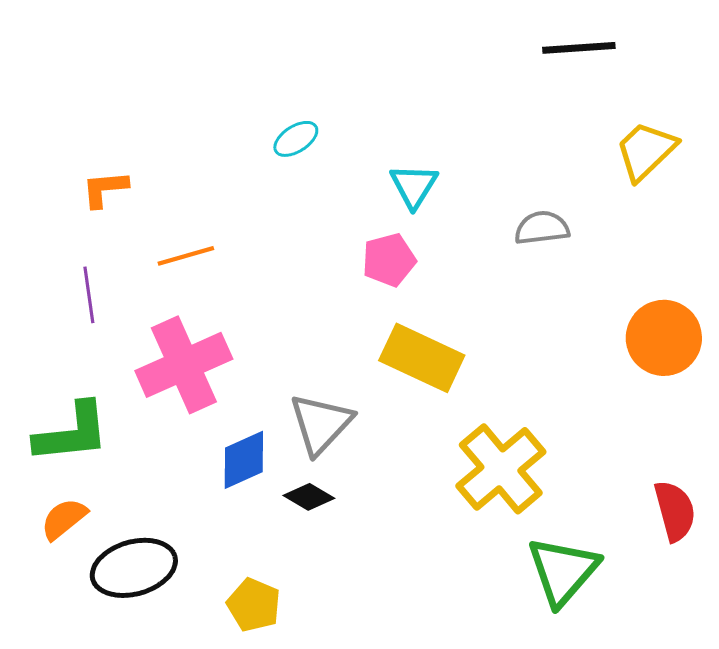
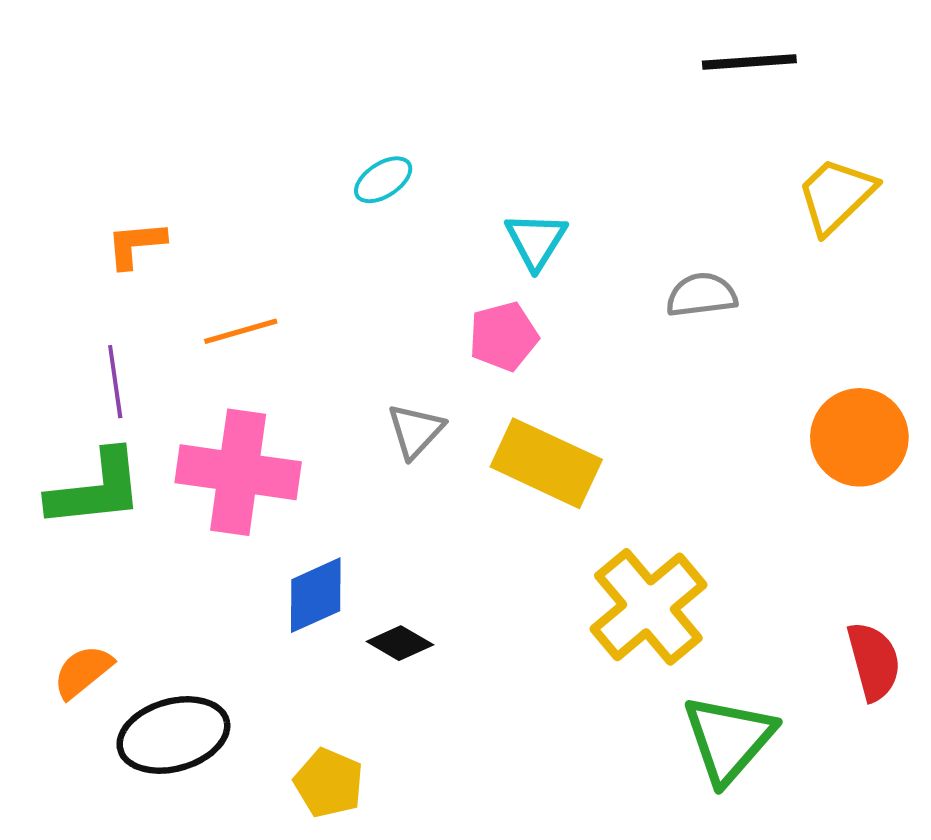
pink cross: (184, 365) -> (238, 472), turned 32
gray triangle: (321, 424) -> (415, 431), moved, size x0.7
green L-shape: (72, 433) -> (96, 489), moved

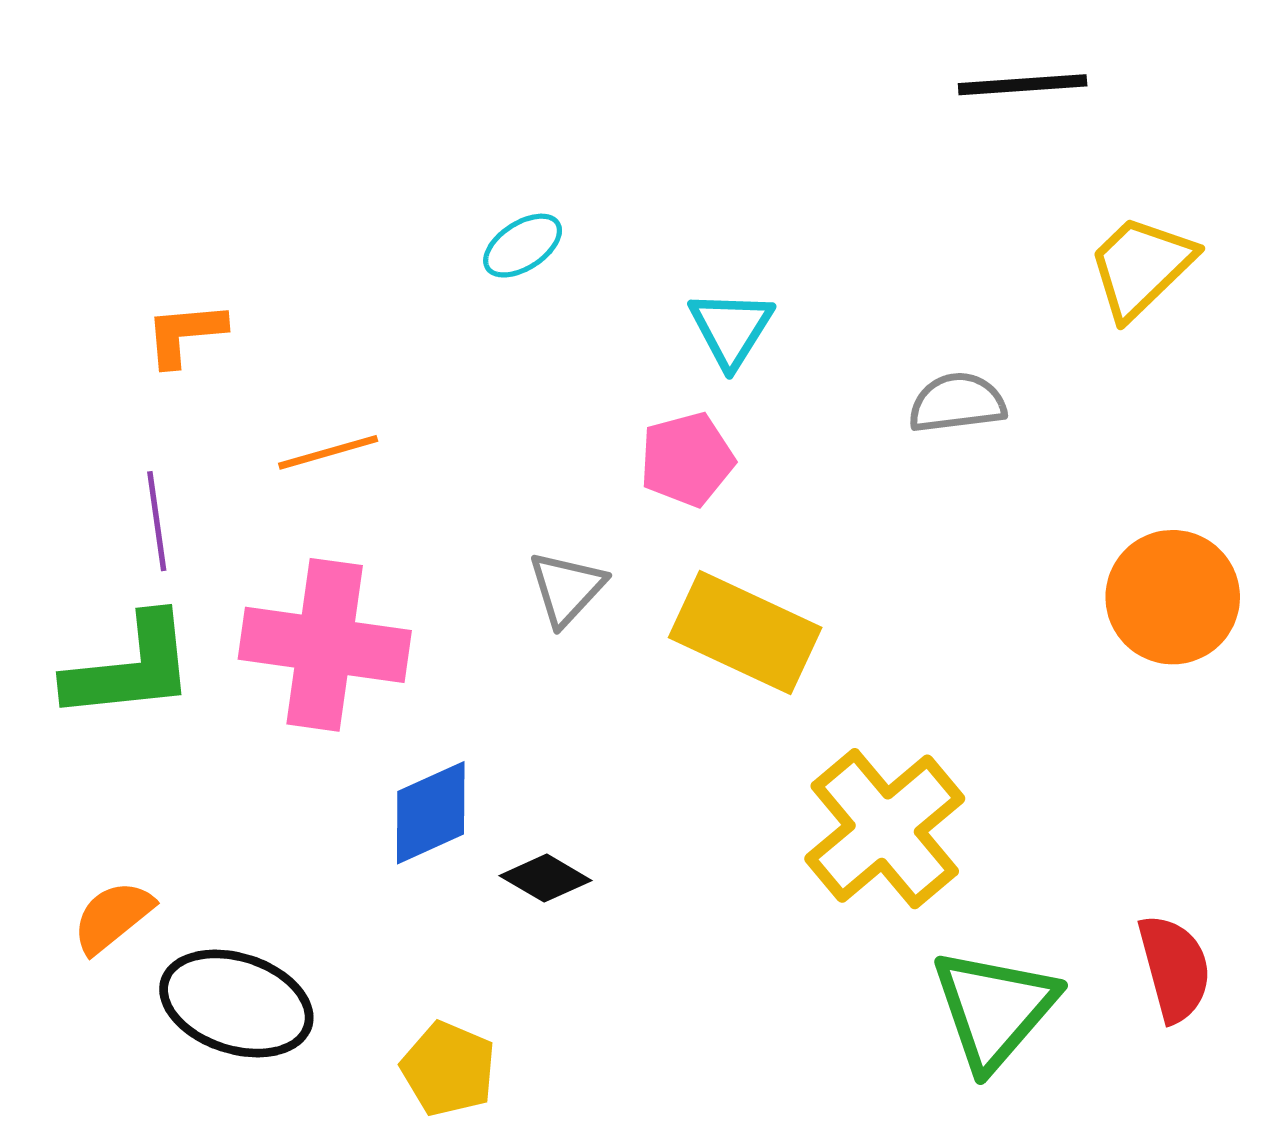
red semicircle: (874, 661) -> (1174, 968), moved
black ellipse: (173, 735) -> (236, 1003), turned 34

